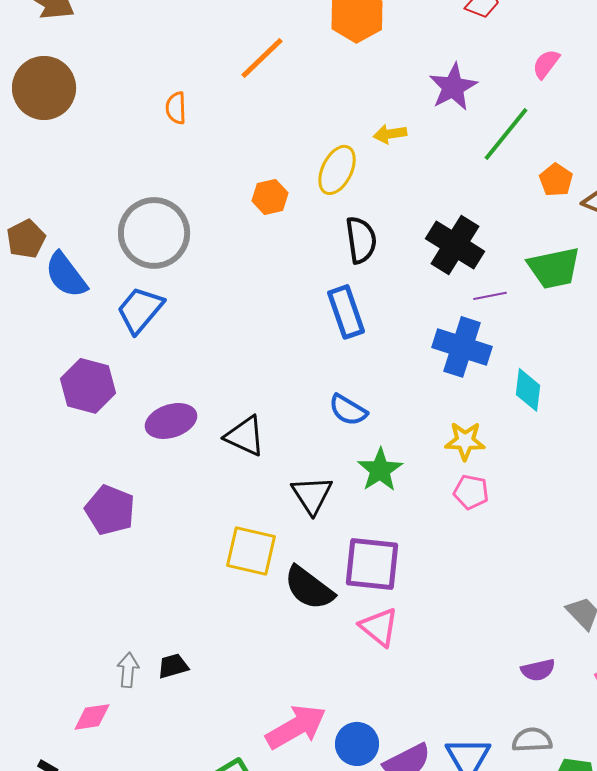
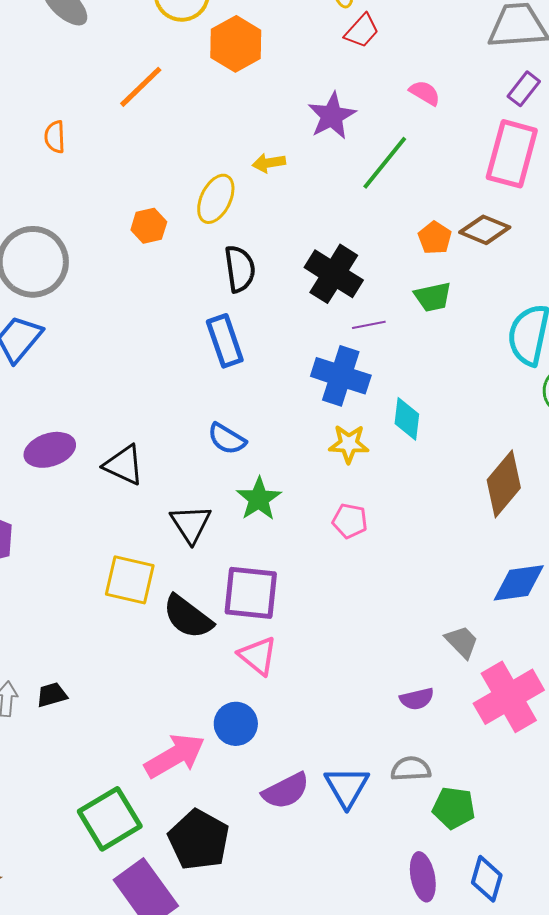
pink semicircle: (546, 64) -> (425, 93), turned 84
orange pentagon: (556, 180) -> (435, 238), moved
green trapezoid: (554, 268) -> (433, 297), size x0.7
yellow star: (465, 441) -> (349, 444), moved
blue circle: (357, 744) -> (236, 724), moved

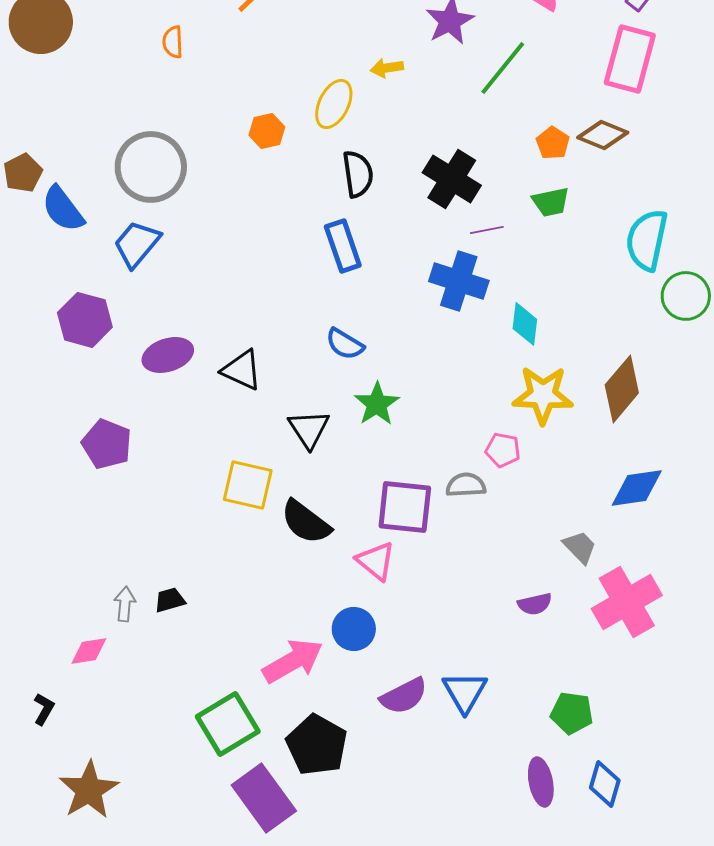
yellow star: (349, 444) -> (543, 395), moved, size x1.5
pink pentagon: (350, 521) -> (503, 450), moved
purple square: (251, 593) -> (405, 507), moved
gray semicircle: (411, 769) -> (466, 485), moved

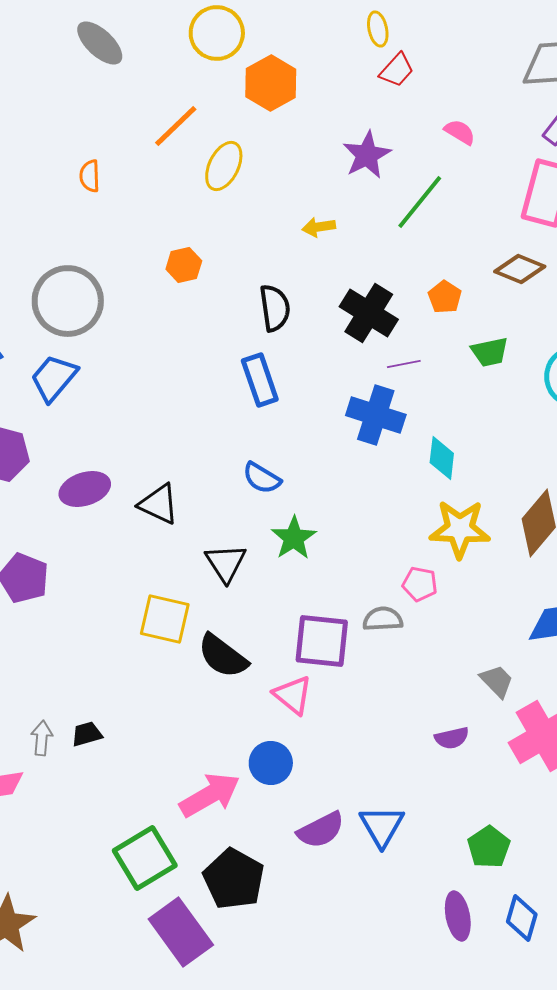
yellow arrow: (387, 68) -> (319, 227), moved
yellow ellipse: (334, 104) -> (224, 166), moved
orange pentagon: (553, 143) -> (445, 297), moved
green trapezoid: (551, 202) -> (490, 352), moved
green pentagon: (572, 713) -> (489, 847), turned 30

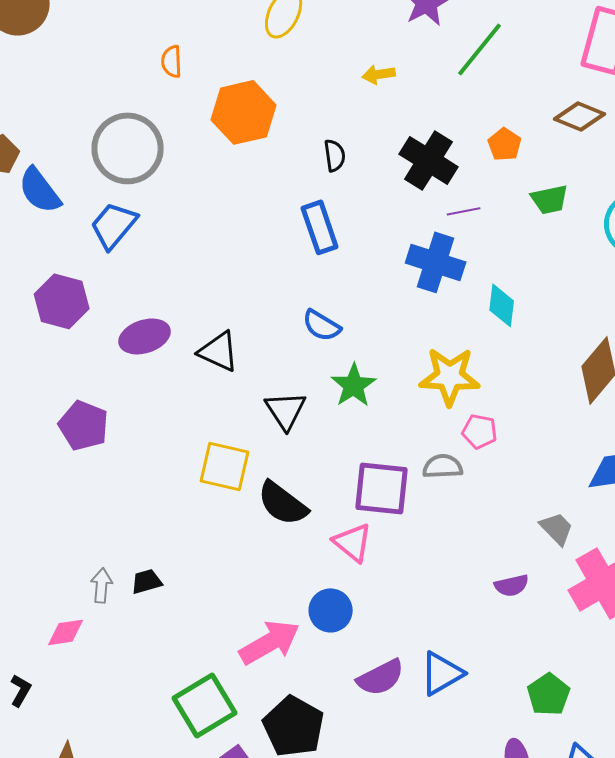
orange semicircle: (90, 176) -> (172, 61), moved
orange hexagon: (184, 265) -> (244, 112), size x1.8
black semicircle: (275, 308) -> (335, 155), size x0.7
yellow star: (460, 529) -> (450, 376), moved
blue triangle: (382, 826) -> (442, 673), turned 30

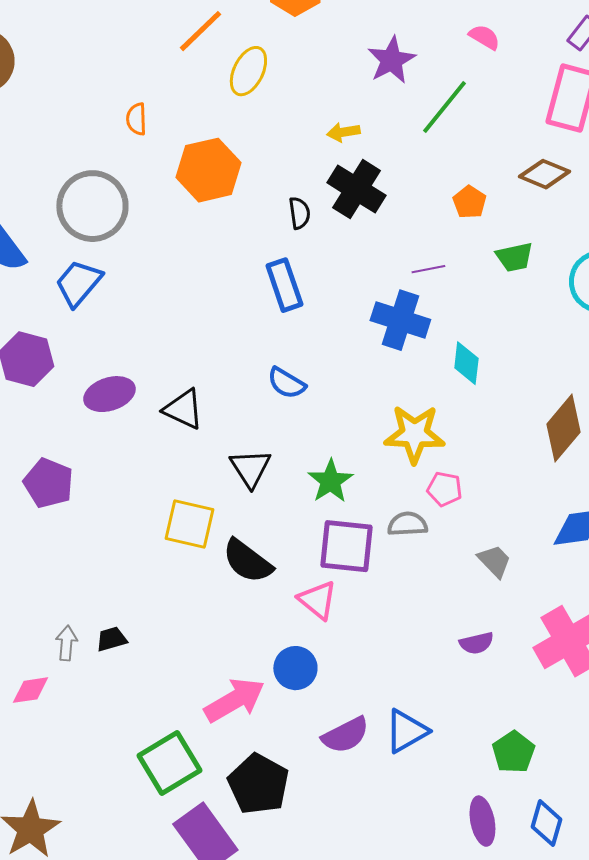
black cross: (429, 160) -> (356, 189), moved
green star: (354, 385) -> (330, 481), moved
gray trapezoid: (557, 528) -> (494, 561), moved

